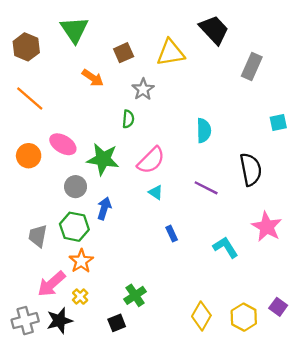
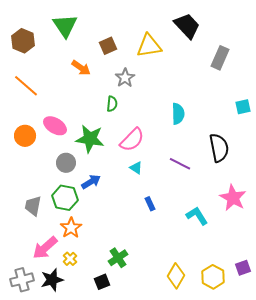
blue arrow: (104, 208) -> (91, 182), turned 42
purple square: (278, 307) -> (243, 268), turned 35

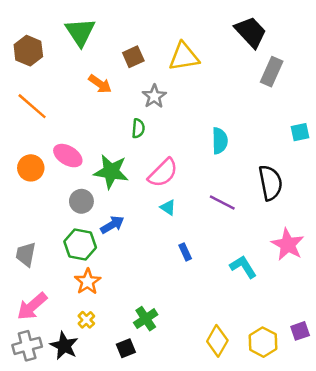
black trapezoid: (187, 26) -> (251, 32), moved
gray trapezoid: (33, 206) -> (26, 254), moved
pink arrow: (45, 248) -> (32, 306), moved
black star: (52, 280) -> (64, 346), turned -30

